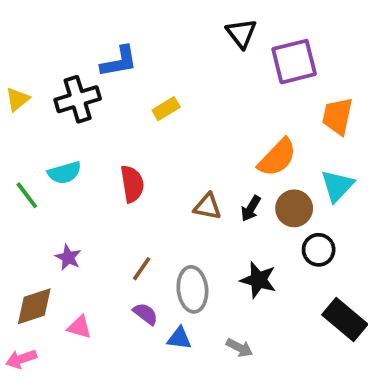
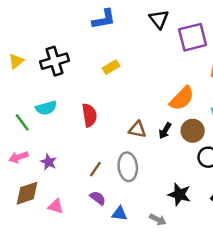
blue L-shape: (119, 62) -> (104, 19), moved
black star: (258, 280) -> (179, 194), moved
gray ellipse: (192, 289) -> (128, 167), moved
pink arrow: (21, 359) -> (19, 157), moved

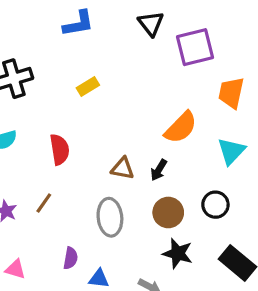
brown circle: (193, 131) -> (168, 212), moved
brown line: (95, 169) -> (44, 203), moved
purple semicircle: (98, 198) -> (71, 258), turned 63

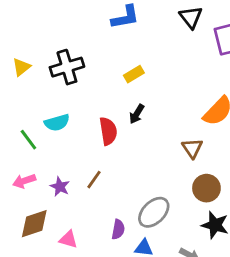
brown triangle: (123, 168) -> (192, 148), moved, turned 45
black arrow: (159, 170) -> (137, 114), moved
gray ellipse: (110, 217) -> (154, 212), moved, turned 52

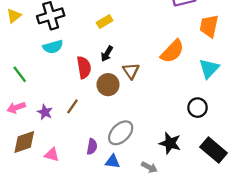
cyan semicircle: (57, 123) -> (53, 47), moved
brown triangle: (192, 148) -> (131, 71), moved
brown circle: (206, 188) -> (108, 85), moved

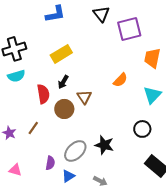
yellow rectangle: (105, 22) -> (61, 54), size x1.5
orange semicircle: (172, 51) -> (120, 80), size x0.7
black star: (170, 143) -> (104, 145), moved
blue triangle: (113, 162) -> (68, 176), turned -40

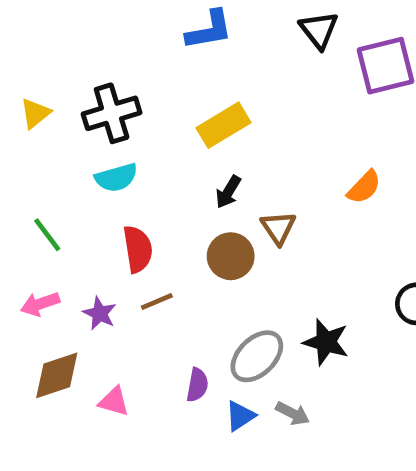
red semicircle: (43, 94) -> (138, 249), moved
brown line: (33, 128) -> (157, 301), turned 32
gray arrow: (100, 181) -> (293, 413), moved

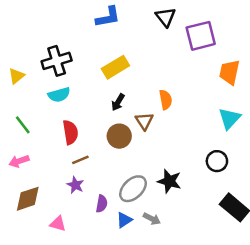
yellow triangle: (35, 113) -> (16, 76), moved
orange semicircle: (364, 187) -> (166, 100), moved, turned -54
purple star: (100, 313) -> (75, 185), moved
pink triangle: (114, 402) -> (58, 224), moved

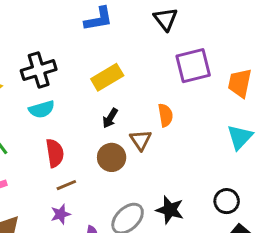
purple square: (201, 36) -> (193, 66), moved
black circle: (217, 161) -> (227, 201), moved
purple star: (75, 185) -> (61, 214), turned 30

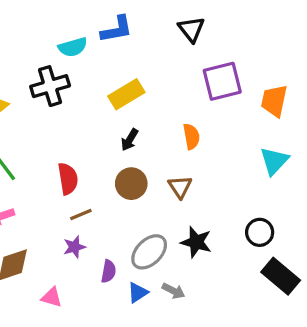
cyan semicircle: (42, 109) -> (73, 47), moved
brown triangle: (141, 140) -> (180, 187), moved

